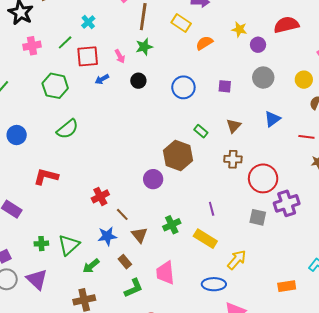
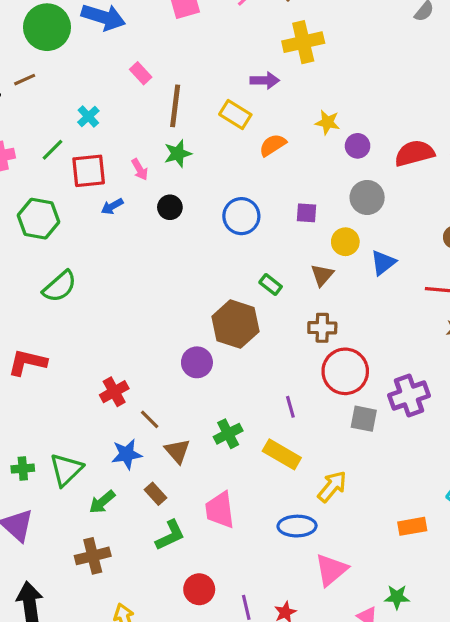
red semicircle: (286, 25) -> (414, 153), moved
yellow circle: (304, 80) -> (345, 242), moved
red circle: (263, 178) -> (345, 371), moved

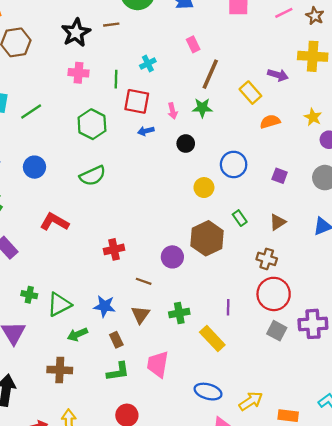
green line: (52, 150) -> (116, 79), turned -60
yellow circle: (345, 242) -> (204, 188), moved
red cross: (114, 392) -> (114, 249), moved
brown line: (150, 419) -> (144, 281), moved, turned -42
yellow arrow: (332, 487) -> (251, 401), moved

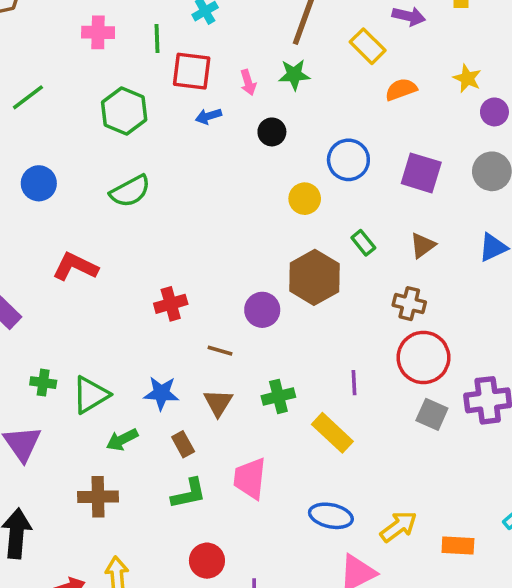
purple square: (280, 176) -> (421, 173), size x1.6

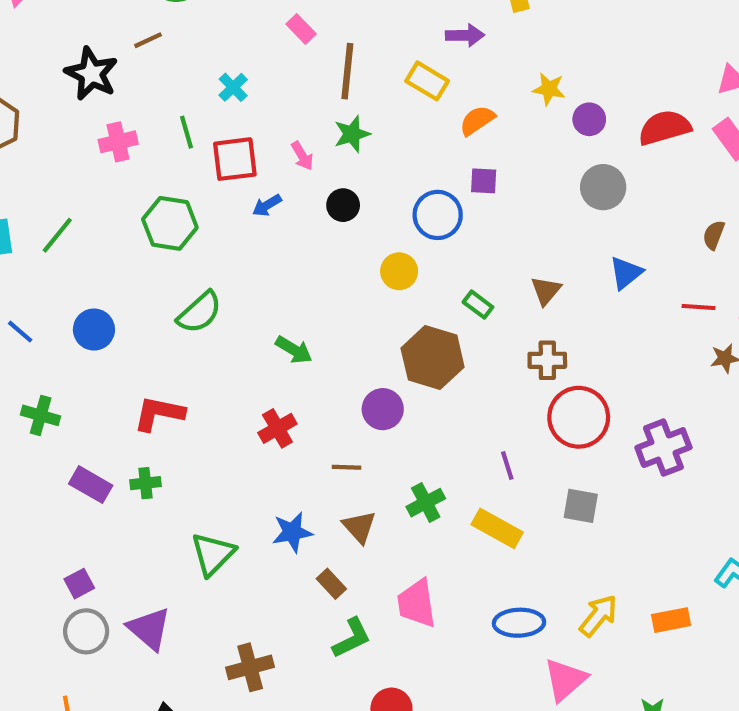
purple square: (421, 173) -> (484, 181), moved, size x0.6
green cross: (43, 383) -> (145, 483), moved
gray square: (432, 414) -> (581, 506), moved
green arrow: (122, 440) -> (294, 350), moved, turned -108

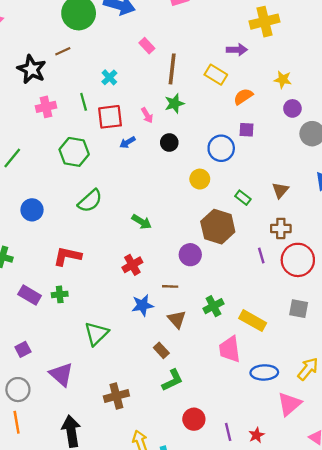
purple circle: (589, 119) -> (292, 108), moved
purple line: (507, 466) -> (261, 256), moved
blue star: (292, 532) -> (142, 305), moved
pink trapezoid: (417, 603) -> (230, 349), moved
gray circle: (86, 631) -> (18, 390), moved

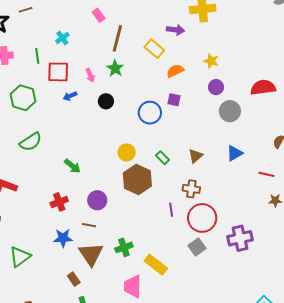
green star: (174, 103) -> (115, 68), turned -30
yellow circle: (200, 179) -> (127, 152), moved
purple circle: (190, 255) -> (97, 200), moved
gray square: (299, 309) -> (197, 247), moved, turned 36
brown triangle: (177, 319) -> (91, 254), size x1.5

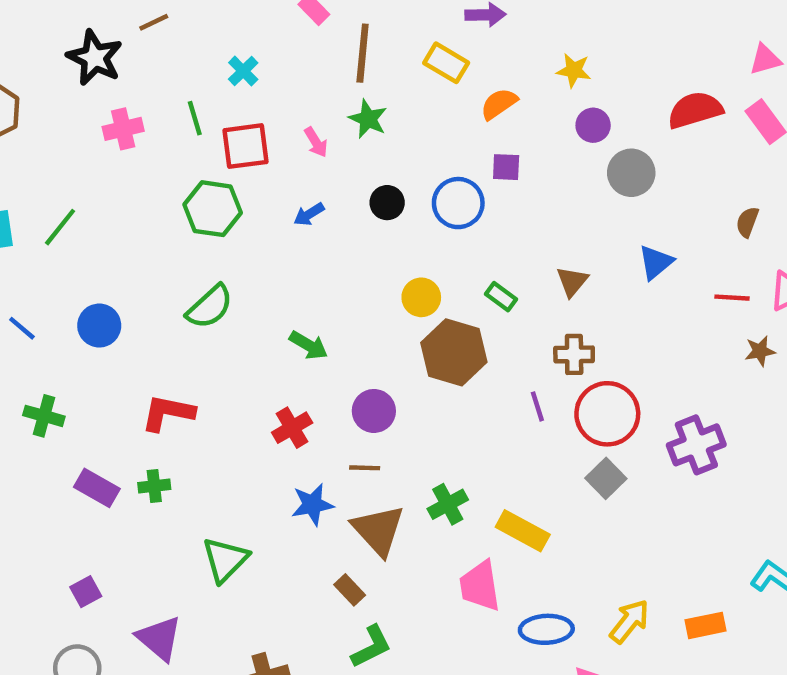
blue arrow: (70, 96) -> (309, 214), moved
green hexagon: (23, 98) -> (213, 209), moved
black circle: (106, 101) -> (387, 203), moved

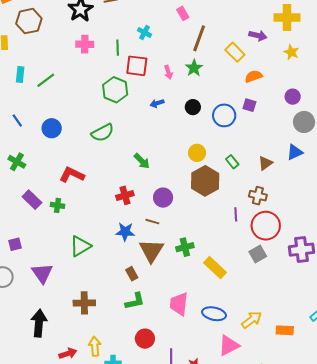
yellow star: (574, 70) -> (291, 52), moved
cyan cross: (243, 71) -> (144, 32), turned -32
blue triangle: (656, 262) -> (295, 152), moved
pink trapezoid: (480, 586) -> (179, 304), moved

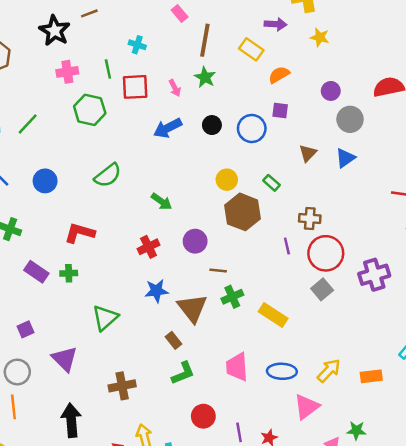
green hexagon: (115, 90) -> (90, 110), moved
blue arrow: (157, 103) -> (168, 128), size x1.6
brown triangle: (265, 163) -> (308, 153), moved
brown line: (152, 222) -> (218, 271), moved

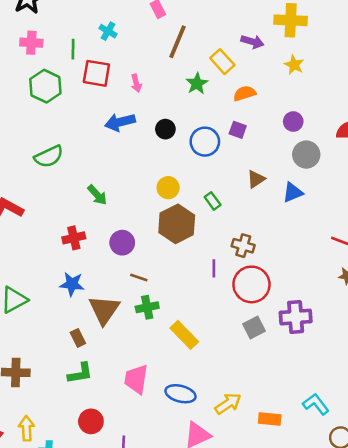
green star: (205, 77) -> (197, 84), moved
gray square: (322, 289) -> (254, 327), moved

